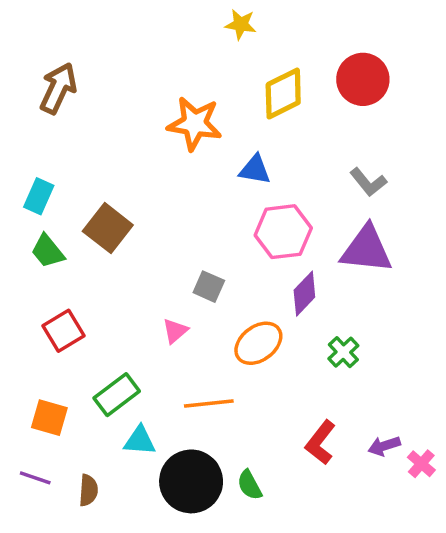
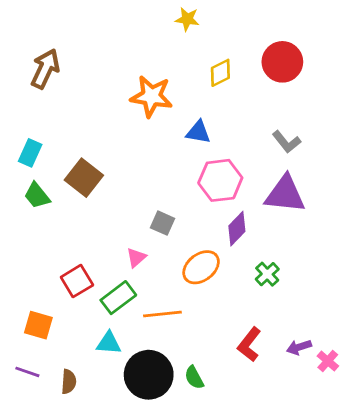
yellow diamond: (283, 93) -> (220, 73), size x0.7
red square: (64, 331) -> (77, 281), moved
green rectangle: (117, 395) -> (118, 298), moved

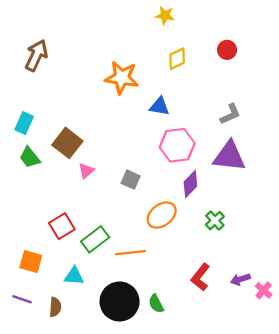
yellow star: (187, 19) -> (165, 16), moved
red circle: (282, 62) -> (227, 50), size x0.6
gray L-shape: (287, 142) -> (230, 114), turned -75
pink triangle: (136, 258) -> (86, 171), moved
cyan triangle: (109, 343) -> (74, 276), moved

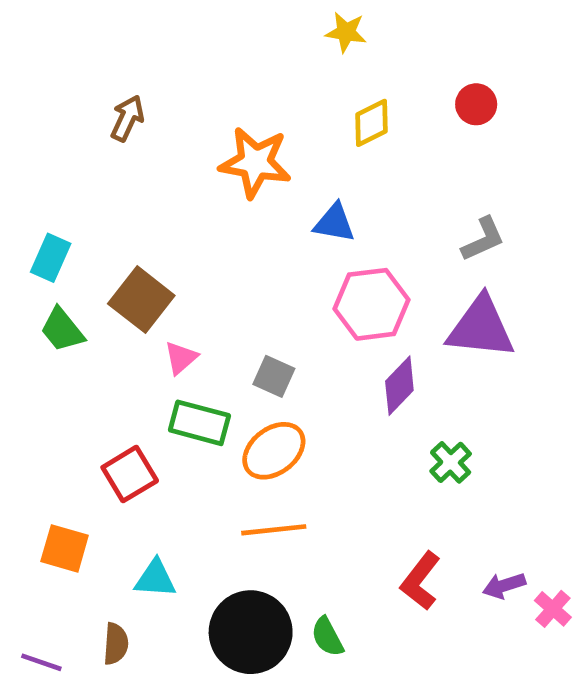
brown arrow: (36, 55) -> (127, 118), moved, size x0.7
orange ellipse: (162, 215) -> (274, 451), moved
green rectangle: (95, 239) -> (199, 423), moved, turned 52
purple line: (22, 299) -> (41, 662), moved

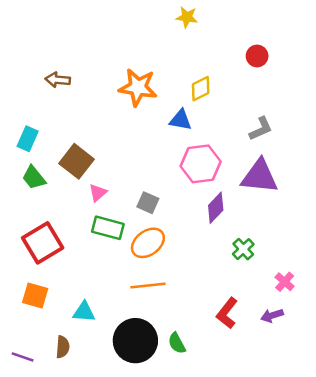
brown arrow: (127, 118) -> (58, 80), moved, turned -110
yellow diamond: (372, 123) -> (201, 89), moved
red square: (130, 474) -> (43, 243), moved, size x1.4
pink cross: (553, 609) -> (285, 282), moved

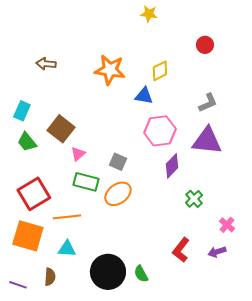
orange line: (148, 285) -> (67, 217), moved
orange square: (35, 295) -> (28, 236), size x1.5

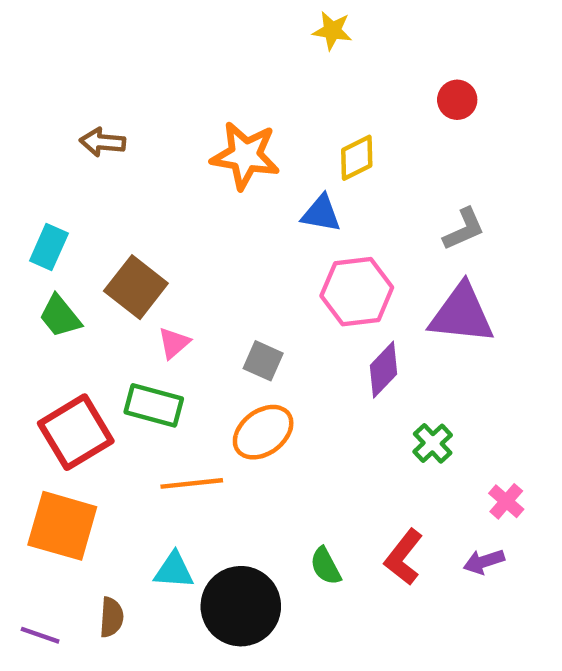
green rectangle: (86, 182) -> (154, 405), moved
orange line: (67, 217) -> (192, 483), moved
cyan triangle: (67, 249) -> (174, 570), moved
green semicircle: (141, 274) -> (326, 566), moved

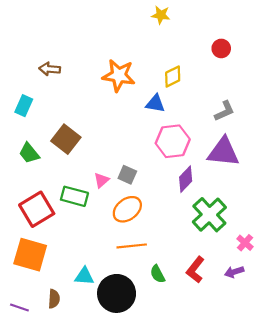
cyan rectangle: (49, 247) -> (24, 106), moved
pink triangle: (174, 343) -> (101, 180), moved
green cross: (433, 443) -> (209, 215), size x1.8
orange line: (192, 483) -> (132, 246), moved

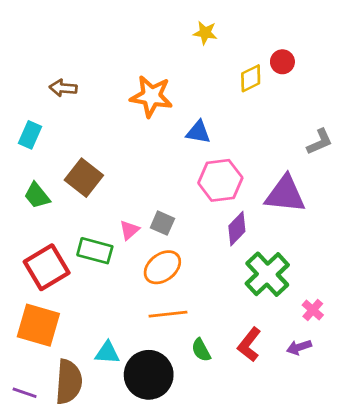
yellow star: (161, 15) -> (205, 33), moved
yellow diamond: (173, 77) -> (251, 78), moved
gray L-shape: (224, 111) -> (320, 142), moved
brown semicircle: (54, 299) -> (69, 382), size x1.8

